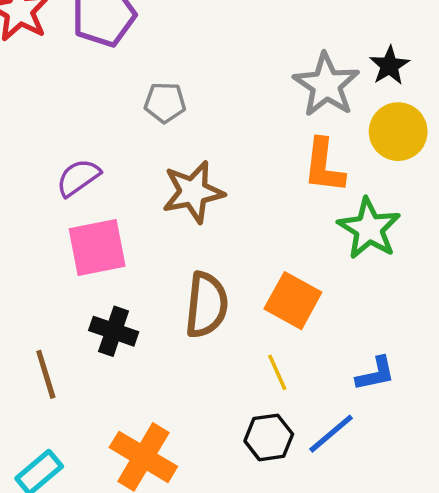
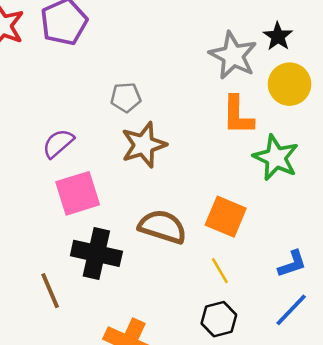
gray pentagon: (165, 103) -> (126, 97), moved
brown semicircle: (206, 305) -> (162, 227), turned -72
black cross: (114, 331) -> (96, 253), size x1.4
blue line: (331, 434) -> (291, 310), moved

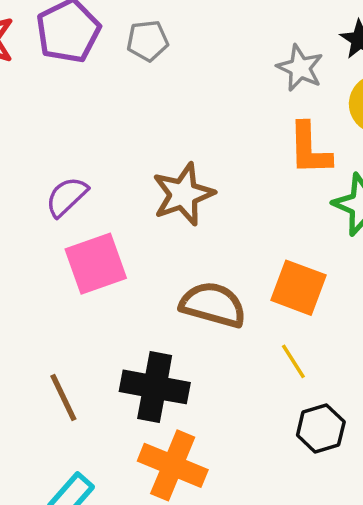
gray star: (233, 55) -> (300, 68), size x0.7
gray pentagon: (126, 97) -> (148, 41), moved
black cross: (96, 253) -> (155, 387), moved
black hexagon: (219, 319) -> (321, 428), moved

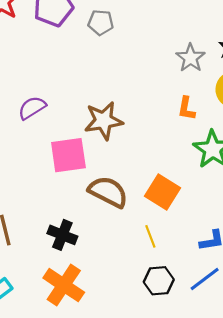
orange L-shape: (310, 149) -> (186, 109), size x0.7
pink square: (96, 264) -> (68, 155), moved
black cross: (155, 387) -> (62, 235), size x0.7

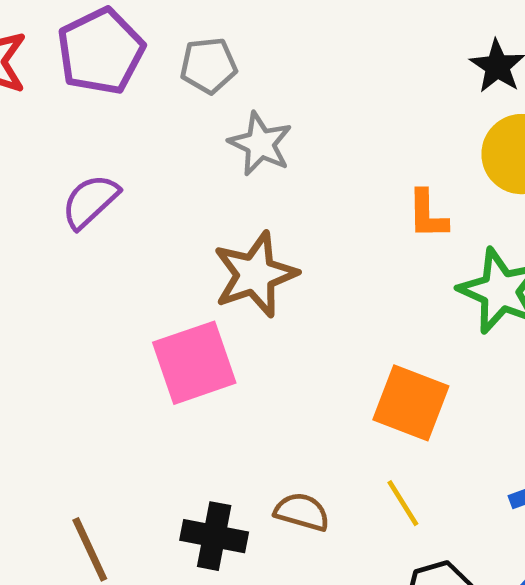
gray star: (190, 58) -> (260, 144), moved
purple semicircle: (32, 108) -> (90, 201), moved
brown semicircle: (108, 192) -> (302, 512), moved, size x0.6

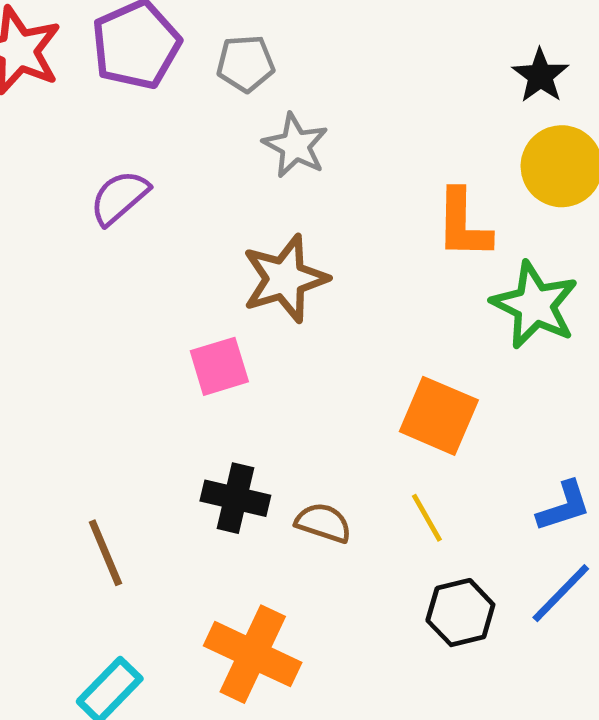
orange L-shape: (427, 214) -> (463, 224), size x1.4
pink square: (194, 363) -> (219, 366), size x0.7
black cross: (214, 536) -> (235, 498), moved

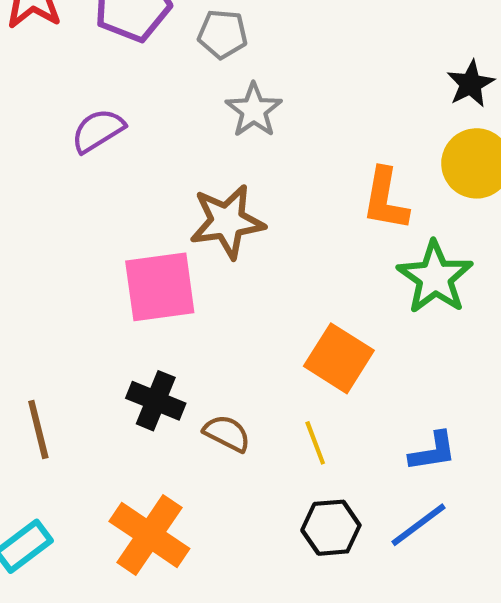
pink square: (219, 366) -> (160, 287), size x1.5

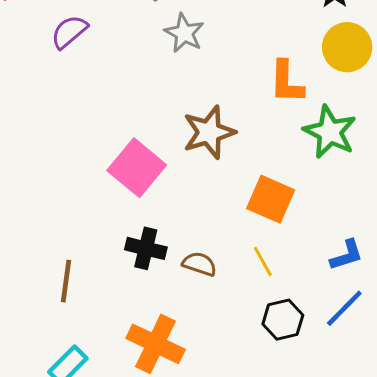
purple semicircle: (98, 131) -> (69, 32), moved
brown star: (227, 221) -> (209, 132), moved
pink square: (160, 287) -> (137, 168), turned -34
brown line: (38, 429) -> (66, 281), turned 30

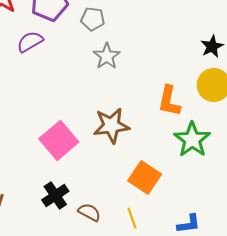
black cross: (146, 248) -> (55, 196), turned 32

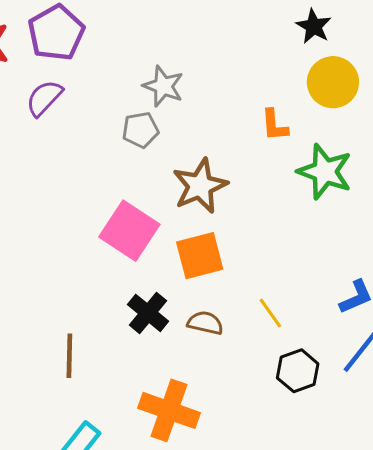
gray pentagon: (93, 19) -> (140, 130), moved
orange L-shape: (169, 101) -> (274, 125), size x0.7
orange square: (145, 177) -> (200, 256), moved, turned -32

